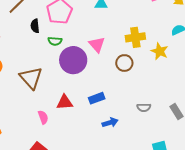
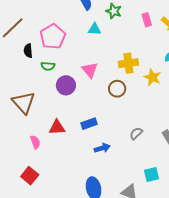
purple circle: (73, 60) -> (66, 85), size x0.7
gray semicircle: (144, 107) -> (136, 133), turned 136

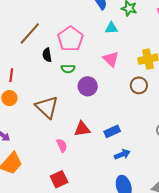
pink triangle: (90, 70) -> (111, 59), moved
blue rectangle: (89, 124) -> (112, 131), moved
blue arrow: (102, 148) -> (122, 154), moved
red square: (30, 176) -> (59, 179), turned 30

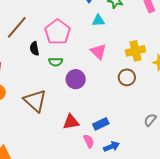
pink semicircle: (62, 145) -> (89, 141), moved

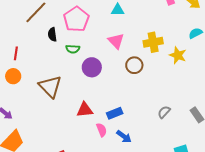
brown circle: (127, 77) -> (134, 65), moved
blue arrow: (111, 147) -> (124, 137), turned 56

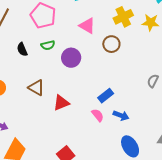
black semicircle: (52, 34) -> (22, 49), moved
brown triangle: (50, 87) -> (36, 88), size x0.7
red triangle: (85, 110) -> (61, 103), moved

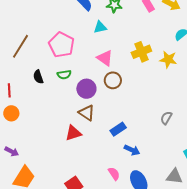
brown circle: (111, 44) -> (113, 80), moved
brown triangle: (36, 88) -> (87, 113), moved
pink semicircle: (98, 115) -> (114, 174), moved

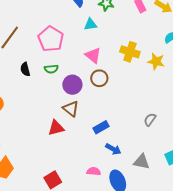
yellow cross: (141, 52) -> (130, 52), turned 36
pink semicircle: (114, 174) -> (94, 171), turned -56
gray triangle: (174, 176) -> (141, 162), moved

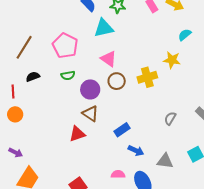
cyan triangle: (91, 24) -> (104, 28), size x1.5
yellow cross: (130, 52) -> (147, 77), moved, turned -30
black semicircle: (25, 69) -> (33, 77), moved, turned 88

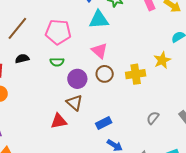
pink pentagon: (65, 46) -> (58, 32), turned -30
yellow star: (172, 60) -> (162, 60), turned 30

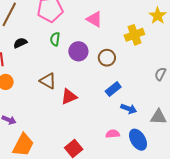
green semicircle: (57, 62) -> (55, 39), turned 112
brown circle: (105, 74) -> (107, 58), moved
brown triangle: (74, 103) -> (48, 81), moved

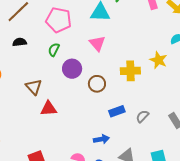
yellow star: (158, 16) -> (158, 60), turned -30
blue rectangle: (113, 89) -> (117, 111), moved
blue arrow: (129, 109) -> (101, 139), turned -49

